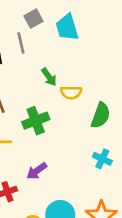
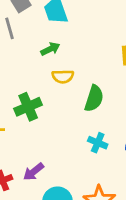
green arrow: (49, 77) -> (50, 49), moved, turned -78
purple arrow: (37, 171) -> (33, 172), moved

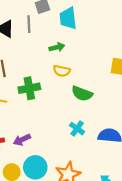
green semicircle: (94, 98) -> (82, 94), turned 80

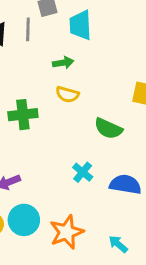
green semicircle: (82, 94) -> (108, 129), moved

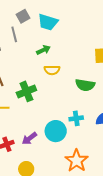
cyan trapezoid: (80, 25) -> (48, 22), turned -55
cyan cross: (83, 172) -> (76, 118), turned -32
cyan circle: (24, 220) -> (56, 131), moved

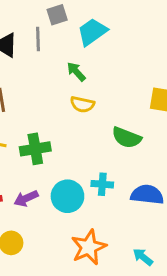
cyan trapezoid: (48, 22) -> (92, 32), turned 115
green arrow: (43, 50) -> (76, 72), turned -120
green cross: (26, 91) -> (35, 149), moved

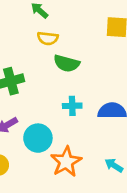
green semicircle: (127, 138) -> (67, 63), moved
cyan circle: (67, 196) -> (38, 138), moved

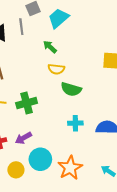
cyan circle: (38, 138) -> (40, 159), moved

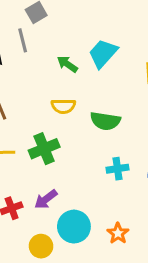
cyan trapezoid: (58, 18) -> (103, 53), moved
yellow semicircle: (56, 69) -> (63, 106), moved
orange star: (70, 168) -> (118, 233), size x0.6

